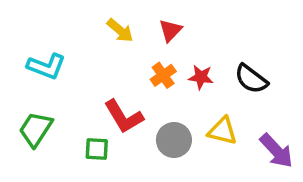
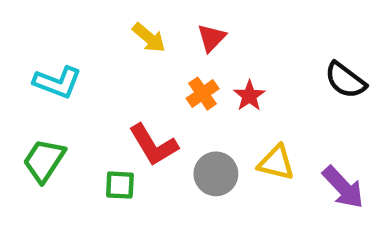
red star: (201, 77) -> (249, 96), turned 30
black semicircle: (251, 79) -> (345, 80), moved

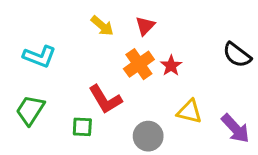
orange cross: (203, 94) -> (139, 64), size x1.4
gray circle: (216, 174) -> (148, 136), moved

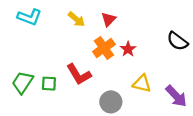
cyan L-shape: (39, 56) -> (29, 17), moved
green square: (82, 127) -> (49, 84), moved

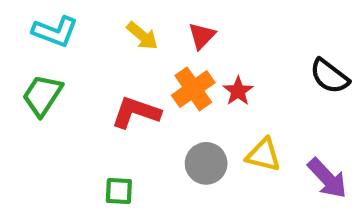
red L-shape: (79, 74) -> (136, 112), moved, turned 140
green trapezoid: (22, 82) -> (42, 95), moved
green square: (49, 84) -> (119, 191), moved
gray circle: (111, 102) -> (206, 163), moved

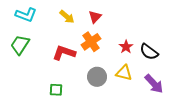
black semicircle: (329, 76) -> (149, 52), moved
red star: (238, 91) -> (126, 47), moved

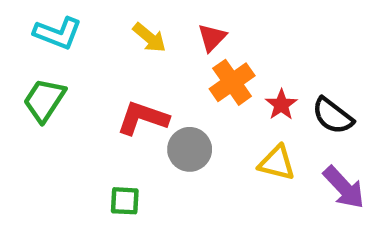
orange cross: (91, 42) -> (232, 82), moved
gray circle: (97, 77) -> (190, 149), moved

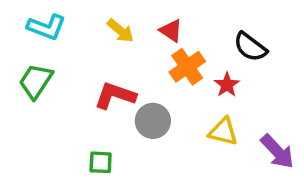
red triangle: (212, 38) -> (171, 31), turned -40
black semicircle: (333, 116) -> (250, 47), moved

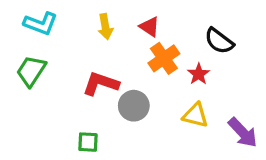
yellow arrow: (120, 31) -> (105, 27), turned 40

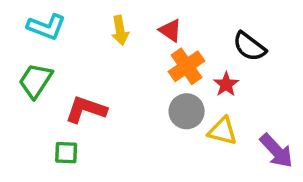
red L-shape: (101, 84) -> (86, 109), moved
gray circle: (134, 106) -> (187, 111), moved
green square: (88, 142) -> (66, 153), moved

